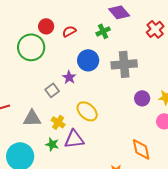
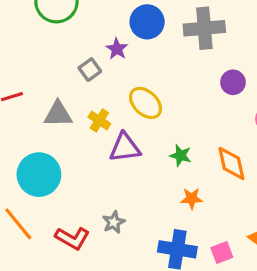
green star: (52, 144) -> (180, 155), moved

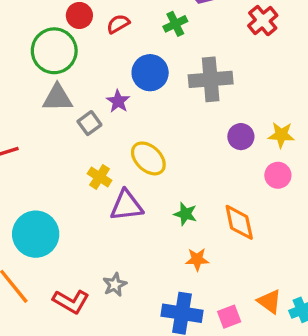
gray triangle: (58, 114) -> (58, 98), moved

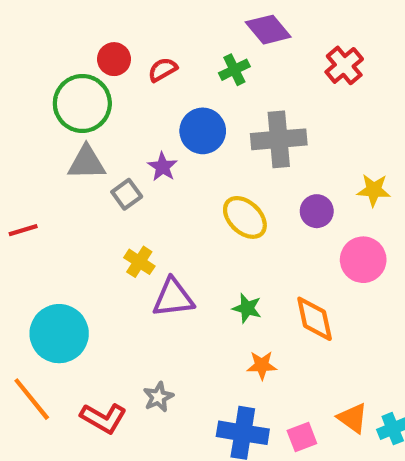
yellow star: (281, 135) -> (374, 190), moved
yellow ellipse: (148, 158) -> (245, 217), moved
pink circle: (278, 175) -> (363, 260), size x1.4

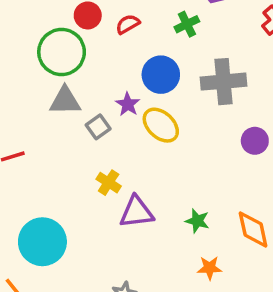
yellow ellipse: (245, 217) -> (161, 125), moved

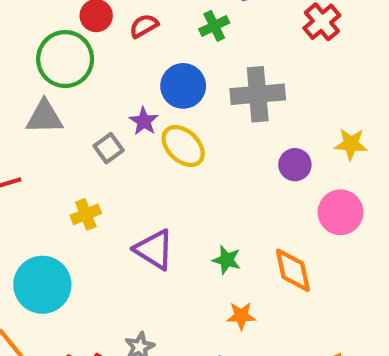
gray triangle: (65, 101) -> (44, 117), moved
yellow cross: (109, 183) -> (86, 214), moved, turned 35
purple triangle: (136, 212) -> (154, 250), turned 39

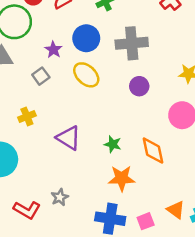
purple star: (144, 121) -> (53, 50), moved
purple circle: (295, 165) -> (139, 86), moved
orange star: (241, 316) -> (122, 178), size x1.5

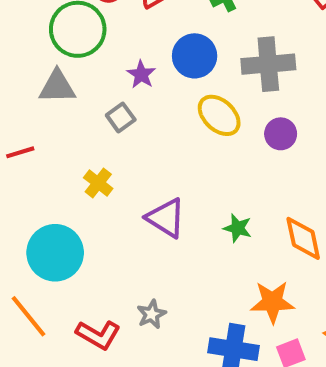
yellow ellipse: (86, 75) -> (219, 115), moved
yellow cross: (27, 116) -> (98, 183), turned -30
orange star: (122, 178) -> (272, 302), moved

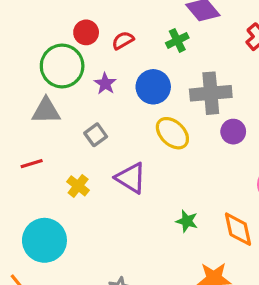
purple star: (141, 74) -> (105, 84), moved
purple circle: (281, 134) -> (233, 132), moved
red line: (20, 152) -> (32, 164), moved
purple triangle: (166, 218) -> (131, 178), moved

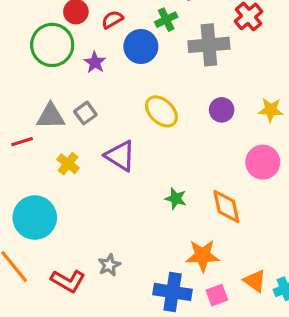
blue circle: (153, 87) -> (141, 47), moved
gray cross: (211, 93) -> (209, 45), moved
gray triangle: (46, 111) -> (51, 116), moved

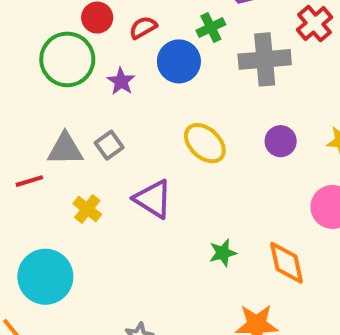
green star: (176, 199) -> (223, 253), turned -30

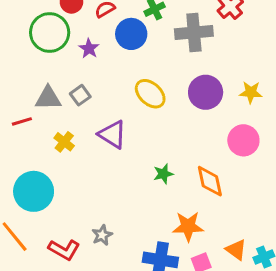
purple circle: (281, 141) -> (206, 92), size x1.5

